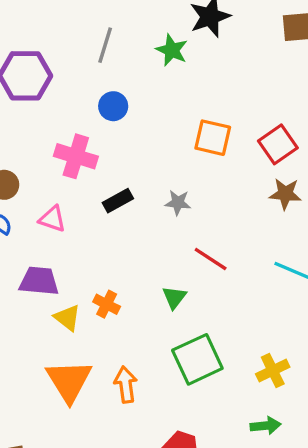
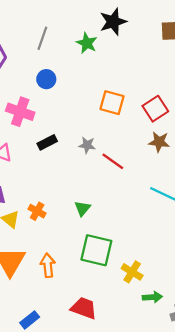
red line: (211, 259) -> (113, 161), moved
green square: (197, 359) -> (96, 250), turned 36
yellow cross: (273, 371) -> (132, 272), moved, turned -35
green arrow: (266, 426) -> (152, 297), moved

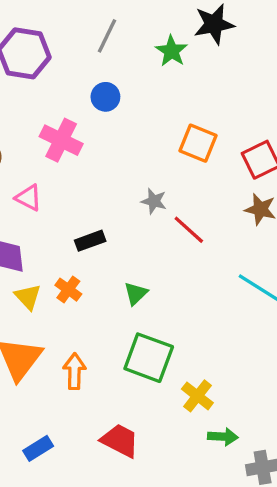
black rectangle: (47, 142) -> (90, 241), moved

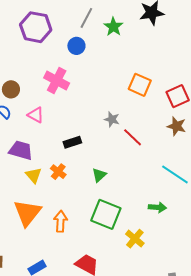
green star: (172, 51) -> (113, 27), moved
blue circle: (105, 97) -> (76, 46), moved
green arrow: (223, 437) -> (157, 207), moved

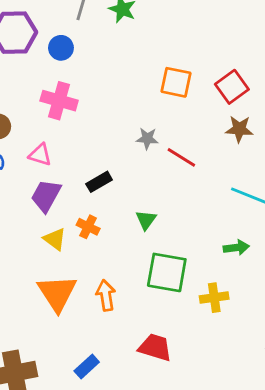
blue circle: (76, 46) -> (61, 48), moved
purple trapezoid: (21, 150) -> (46, 196), moved, turned -65
yellow cross: (135, 239) -> (214, 298), turned -36

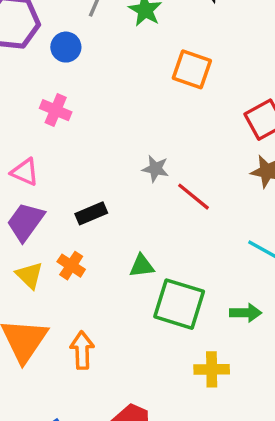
orange square: (176, 82) -> (192, 69), moved
pink cross: (59, 101) -> (56, 110), size x0.7
green triangle: (146, 220) -> (142, 266), turned 40
green square: (167, 272) -> (179, 304), moved

